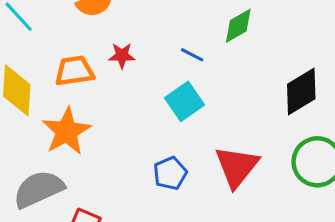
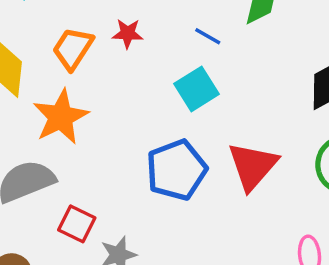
orange trapezoid: (74, 71) -> (73, 49), turned -51
blue pentagon: (170, 173) -> (176, 170), size x1.6

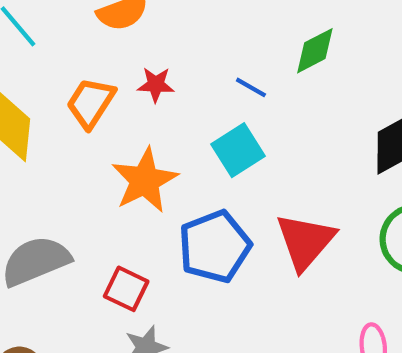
orange star: (61, 117) -> (145, 180), moved
red square: (77, 224) -> (126, 289), moved

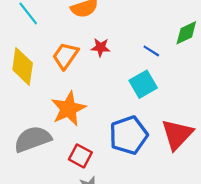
orange star: (145, 180) -> (69, 109), moved

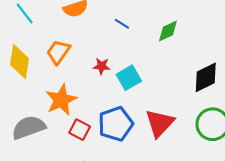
red star: (101, 47) -> (102, 66), moved
blue line: (151, 51) -> (122, 24), moved
red square: (80, 156) -> (80, 130), moved

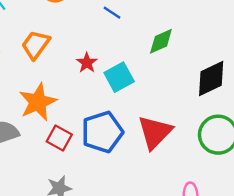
green diamond: (168, 31) -> (161, 41), moved
red star: (102, 66) -> (87, 63), turned 30

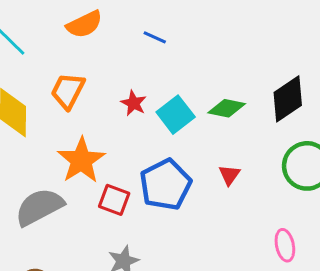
green diamond: (161, 41) -> (227, 108), moved, turned 44
red triangle: (155, 132) -> (229, 175), size x0.5

